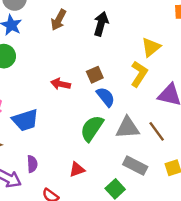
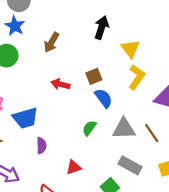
brown arrow: (59, 20) -> (52, 42), moved
yellow triangle: (151, 47) -> (130, 49), moved, turned -30
green semicircle: (92, 128) -> (89, 128), size x0.6
purple semicircle: (32, 164) -> (41, 146), moved

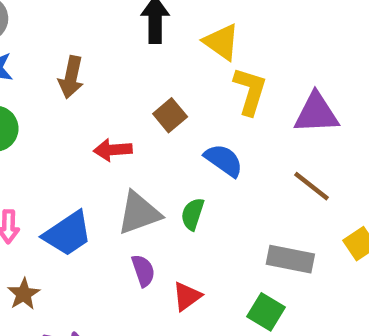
blue semicircle: (104, 98) -> (224, 160), moved
gray triangle: (124, 129) -> (139, 213), moved
purple semicircle: (41, 146) -> (143, 271), moved

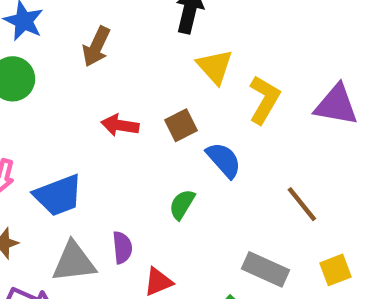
yellow triangle: (221, 42) -> (215, 67), moved
purple triangle: (316, 113) -> (336, 105), moved
brown square: (170, 115) -> (181, 125), moved
gray triangle: (139, 213) -> (74, 262), moved

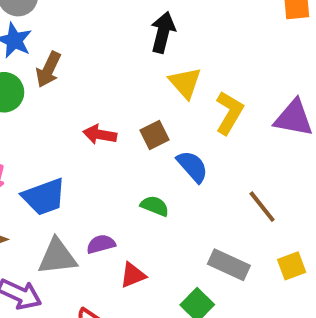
brown arrow: (96, 47) -> (48, 70), moved
green semicircle: (182, 204) -> (155, 206), turned 80
purple semicircle: (122, 248) -> (101, 244), turned -100

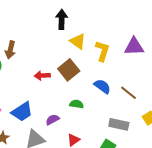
brown square: (154, 135) -> (69, 70), size x1.5
blue semicircle: (192, 166) -> (102, 86), moved
purple semicircle: (101, 244) -> (52, 120), moved

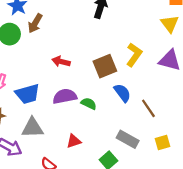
yellow triangle: (78, 41) -> (170, 24), moved
brown square: (69, 70) -> (105, 66), moved
purple semicircle: (52, 120) -> (65, 96), moved, size x1.5

